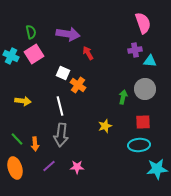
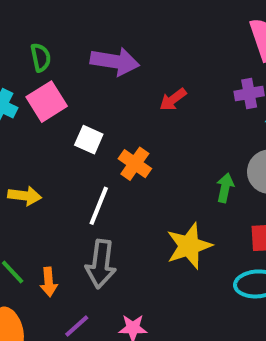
red arrow: (88, 53) -> (173, 100), moved, turned -96
white square: (63, 73) -> (89, 140), moved
white line: (60, 106) -> (99, 206), turned 36
yellow star: (105, 126) -> (189, 246), size x1.6

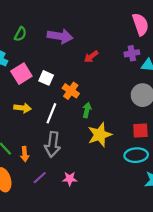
green semicircle: (41, 57) -> (20, 34), turned 40
pink square: (47, 102) -> (21, 74), moved
green arrow: (225, 188) -> (87, 110), moved
yellow arrow: (25, 196) -> (23, 108), moved

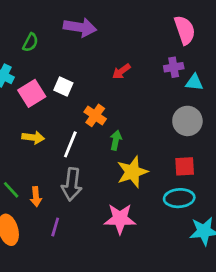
purple arrow: (60, 36) -> (80, 27), moved
white square: (46, 78) -> (63, 87), moved
purple line: (40, 178) -> (55, 227), turned -32
pink star: (70, 179) -> (120, 219), moved, size x1.6

